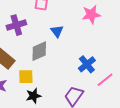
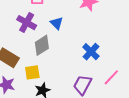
purple cross: (16, 25) -> (27, 23), moved, turned -36
pink line: (105, 80) -> (111, 77), moved

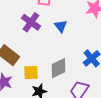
gray diamond: (42, 45) -> (59, 68), moved

